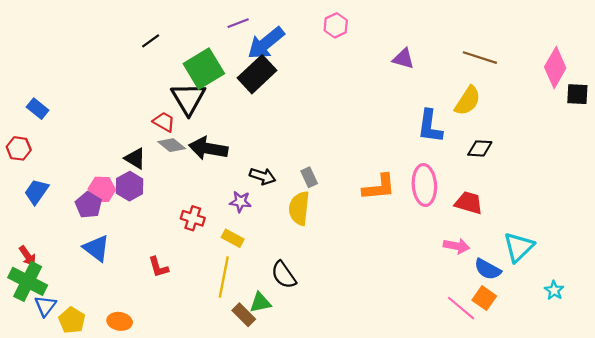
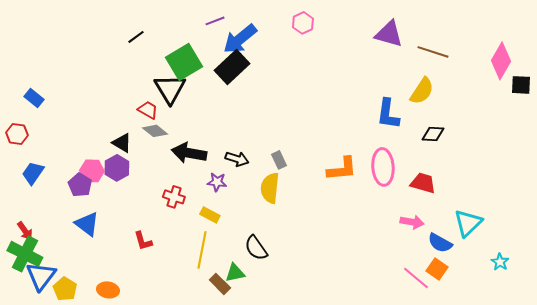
purple triangle: (403, 59) -> (389, 34), moved, size x1.4
black arrow: (208, 148) -> (189, 153), moved
blue triangle: (45, 306) -> (41, 276), size x1.5

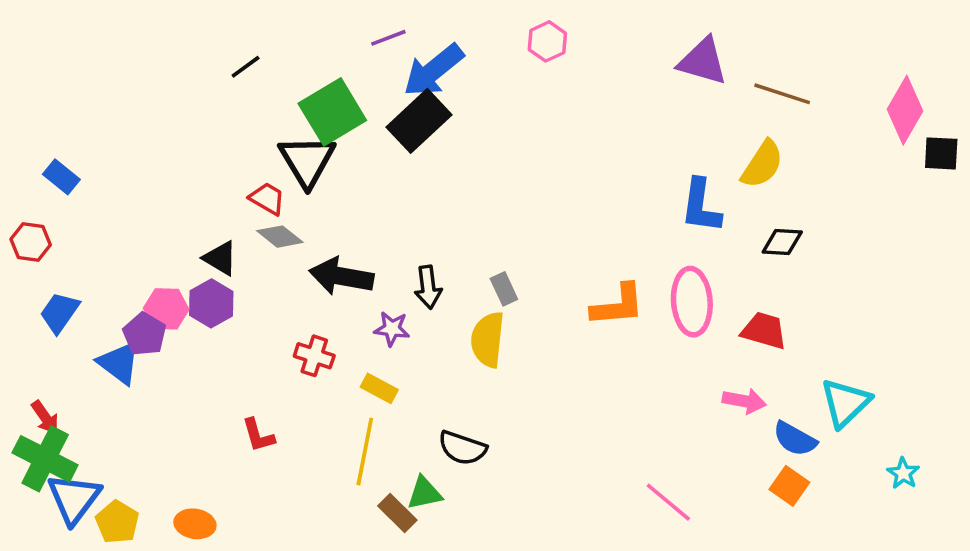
black arrow: (237, 159) -> (428, 287), turned 65
blue triangle: (87, 224) -> (119, 363), moved
black semicircle: (256, 248) -> (462, 448), turned -36
pink line: (416, 278) -> (668, 502), moved

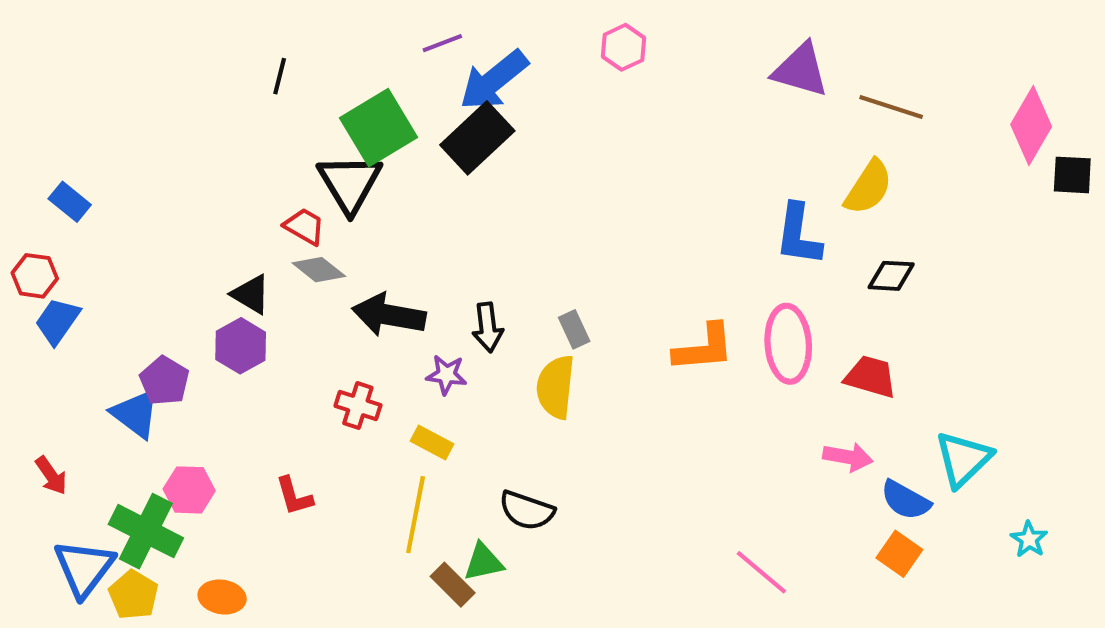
black line: (246, 67) -> (280, 76), turned -40
pink hexagon: (166, 309) -> (189, 490), moved
blue trapezoid: (59, 312) -> (57, 321), moved
green cross: (45, 459) -> (146, 531), moved

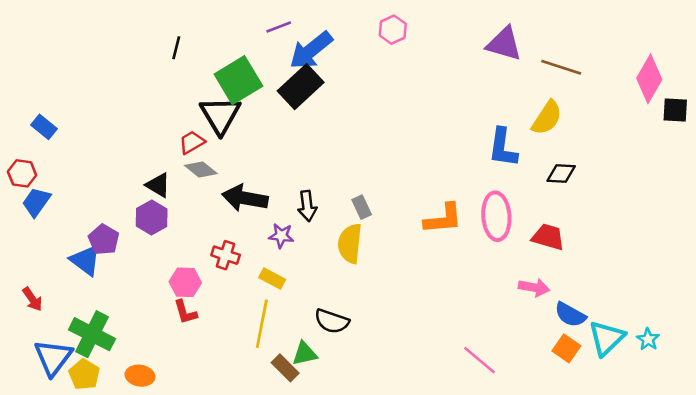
red trapezoid: (304, 226) -> (192, 142), turned -60
cyan triangle: (963, 459) -> (607, 338), moved
pink hexagon: (189, 490) -> (185, 282), moved

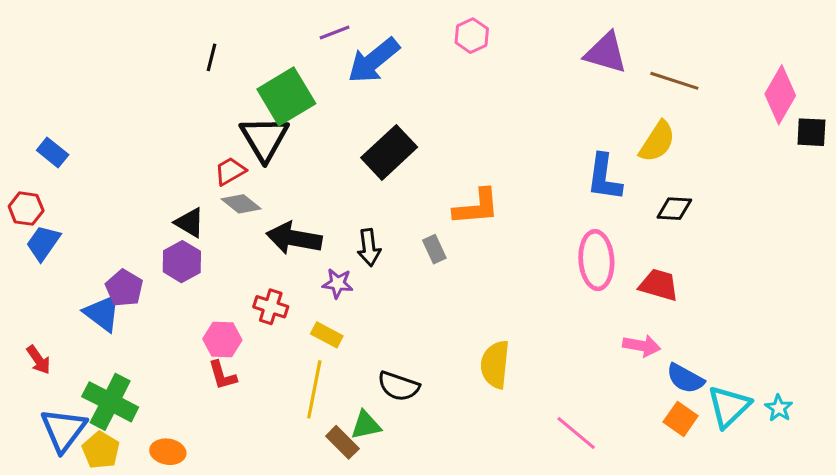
black rectangle: (301, 87) -> (389, 152), moved
orange L-shape: (443, 219) -> (476, 207), moved
yellow semicircle: (350, 243) -> (495, 364), moved

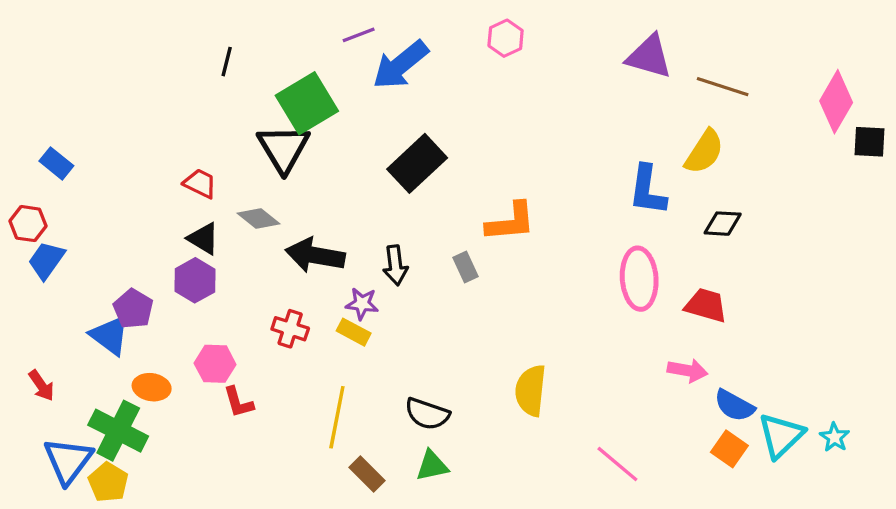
red trapezoid: (230, 171) -> (200, 183), moved, turned 56
yellow rectangle: (327, 335) -> (354, 332), moved
pink hexagon: (222, 339) -> (215, 364), moved
green triangle: (366, 425) -> (432, 466), moved
orange ellipse: (168, 452) -> (152, 387), moved

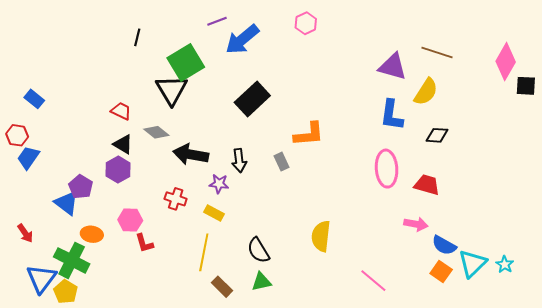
purple triangle: (649, 57) -> (393, 67), moved
yellow rectangle: (354, 332) -> (214, 213), moved
black semicircle: (427, 414) -> (258, 250), turned 40

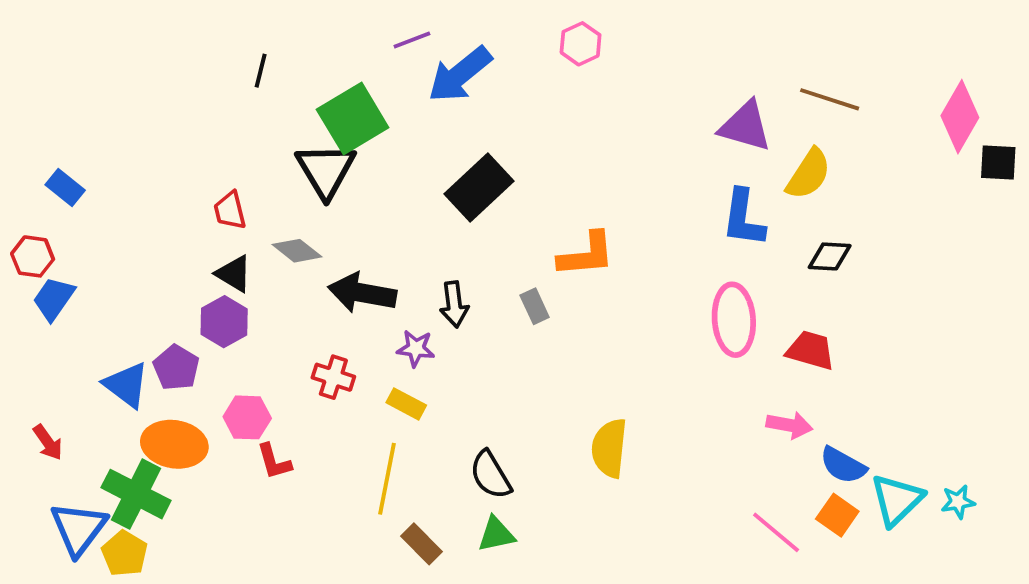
red trapezoid: (121, 111) -> (230, 210), turned -130
purple pentagon: (81, 187) -> (176, 368), moved
orange ellipse: (92, 234) -> (174, 444), size x1.5
cyan star: (505, 264) -> (958, 502), turned 30
pink line: (373, 281) -> (776, 532), moved

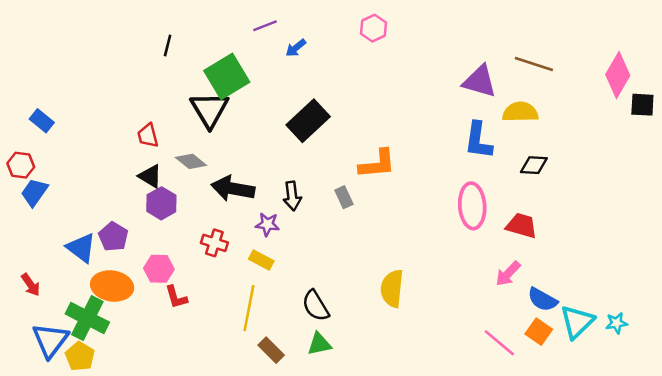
blue arrow: (460, 74) -> (296, 48), size x0.5
yellow semicircle: (809, 174) -> (520, 112), turned -124
purple hexagon: (224, 322) -> (161, 203), moved
pink arrow: (789, 425) -> (508, 274), turned 124

